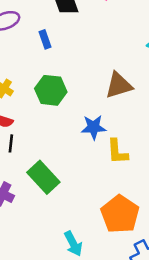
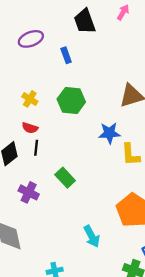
green rectangle: (43, 177) -> (65, 178), size x0.7

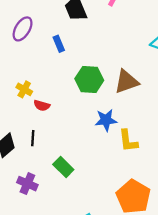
purple ellipse: (31, 39) -> (23, 29), turned -35
green hexagon: (71, 100) -> (89, 80), moved
red semicircle: (30, 128) -> (42, 106), moved

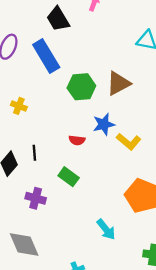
blue rectangle: (59, 44) -> (46, 56), size x2.0
red semicircle: (42, 106) -> (77, 140), moved
yellow L-shape: (128, 141) -> (129, 142), turned -35

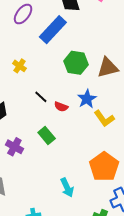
blue rectangle: (46, 56) -> (53, 30), turned 60
blue star: (104, 124) -> (87, 99), turned -30
black line: (34, 153) -> (41, 97), moved, turned -56

